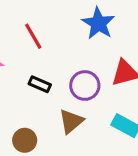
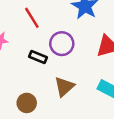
purple circle: (85, 86) -> (62, 44), moved

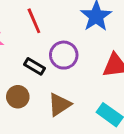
brown circle: (27, 103) -> (18, 97), moved

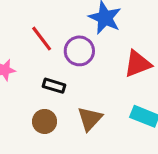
purple circle: (64, 55) -> (79, 51), moved

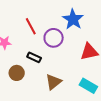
brown circle: (45, 121) -> (17, 73), moved

